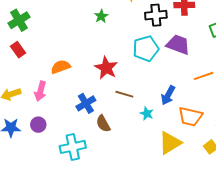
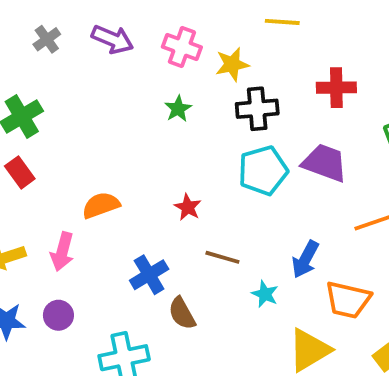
black cross: (156, 15) -> (257, 109), moved
red star: (106, 68) -> (188, 207), size x0.6

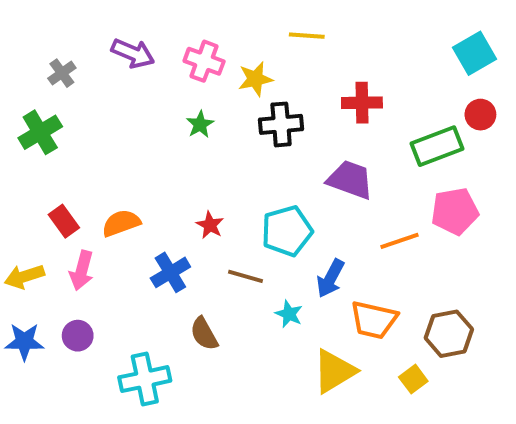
gray cross: (47, 39) -> (62, 73), moved
cyan pentagon: (263, 171) -> (287, 231), moved
red rectangle: (20, 172) -> (64, 221), moved
blue cross: (149, 275) -> (170, 272), moved

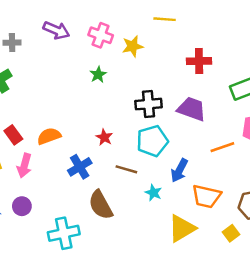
gray cross: (62, 73) -> (12, 43), turned 35
black cross: (281, 124) -> (149, 104), moved
brown semicircle: (204, 334) -> (101, 205), size x1.4

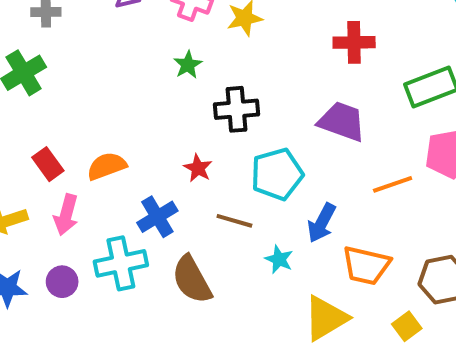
black cross: (149, 104) -> (236, 109), moved
cyan cross: (64, 233) -> (121, 263), moved

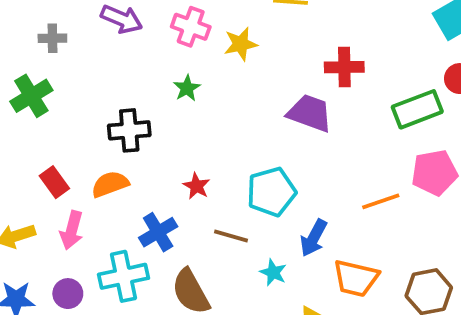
black cross: (236, 109) -> (129, 130), moved
purple trapezoid: (342, 121) -> (310, 113), moved

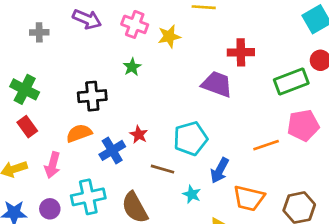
green cross: (31, 96) -> (25, 89), moved, turned -32
red rectangle: (54, 182) -> (27, 127), moved
blue cross: (158, 232) -> (112, 150), moved

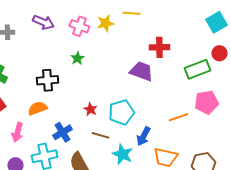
yellow star: (169, 36) -> (105, 23), moved
red star: (139, 135) -> (90, 109), moved
blue cross: (112, 150) -> (62, 132), moved
cyan star: (192, 194) -> (122, 154), size x1.5

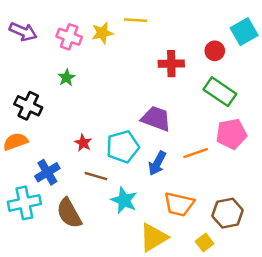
red circle: (219, 53) -> (215, 51), moved
green rectangle: (197, 69) -> (220, 92), turned 55
purple trapezoid: (141, 71) -> (156, 119), moved
black cross: (47, 80) -> (28, 106), turned 30
blue arrow: (143, 136) -> (157, 163), moved

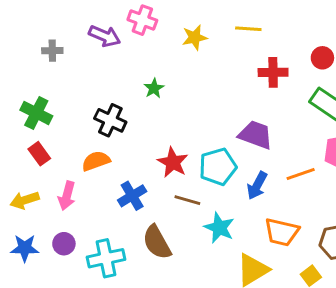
yellow line: (136, 20) -> (248, 29), moved
pink cross: (69, 37) -> (142, 20), moved
red star: (83, 143) -> (173, 162), size x1.5
cyan cross: (24, 203) -> (106, 258), moved

